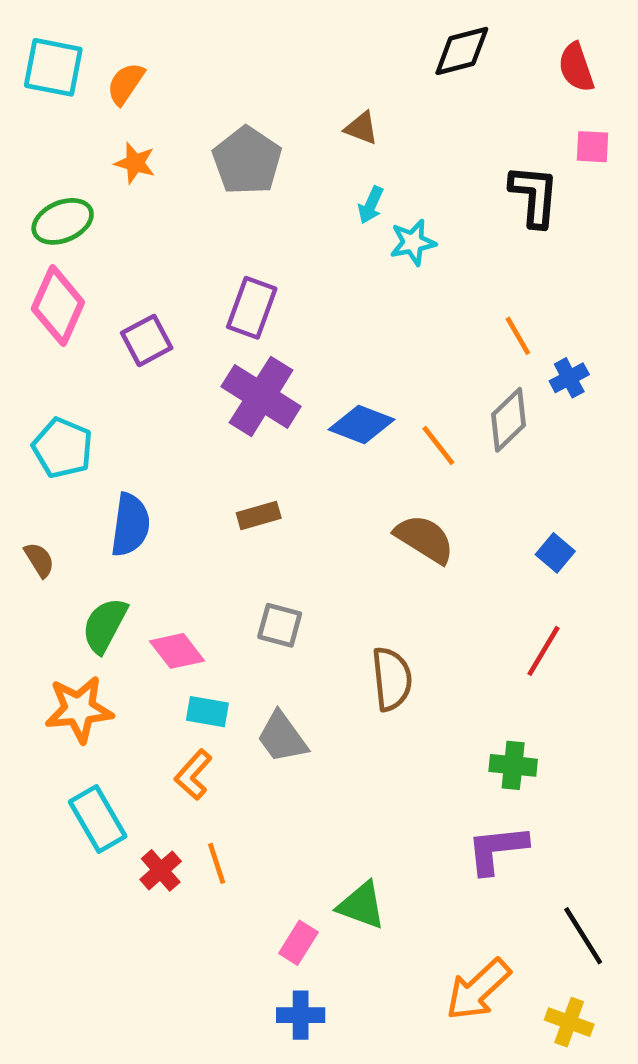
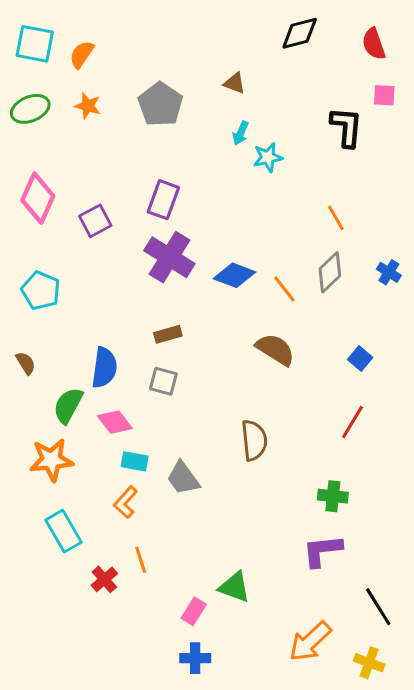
green ellipse: (63, 221) -> (30, 109), moved
blue cross: (569, 378) -> (389, 272), moved, turned -30
blue semicircle: (130, 525) -> (104, 368), moved
gray square: (280, 625) -> (163, 381), moved
red cross: (161, 870) -> (104, 579), moved

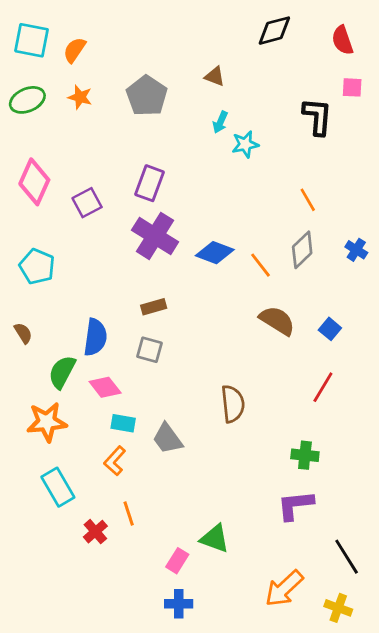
brown semicircle: (275, 349) -> (277, 321), moved

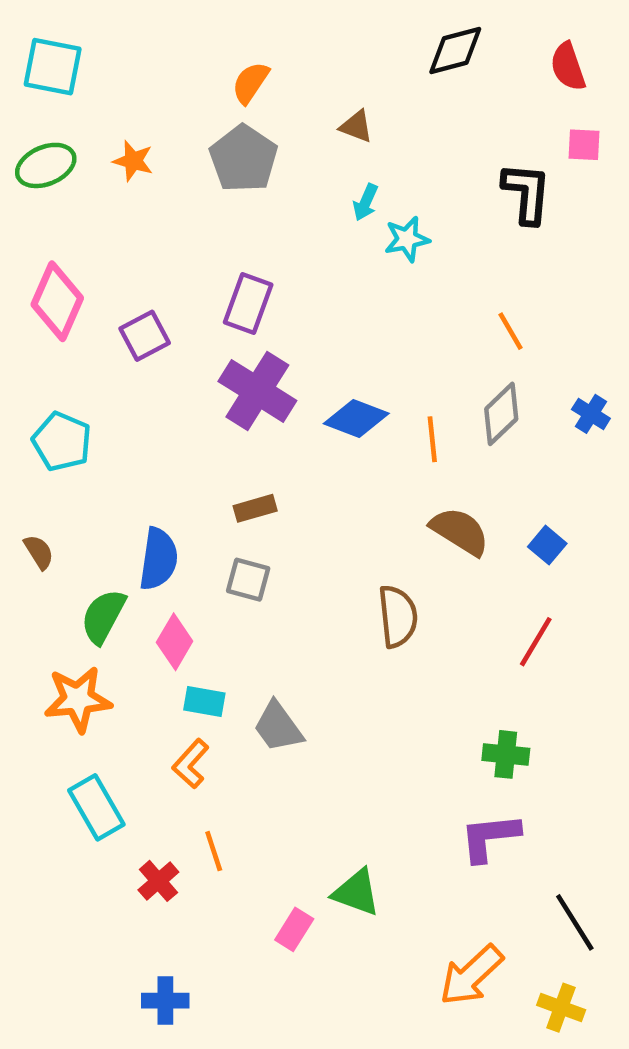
orange semicircle: (75, 50) -> (250, 83), moved
orange line: (261, 265) -> (432, 439), turned 32
pink diamond: (105, 387) -> (175, 642), turned 68
brown semicircle: (233, 404) -> (398, 616), moved
blue cross: (179, 604) -> (165, 1001), moved

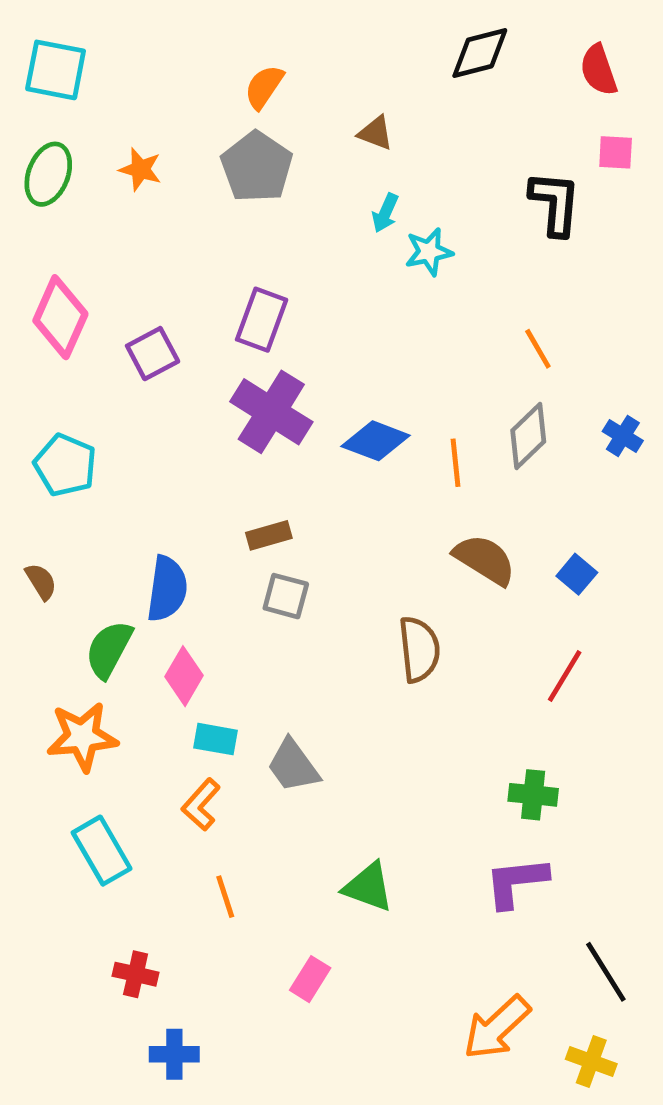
green ellipse: (46, 165) -> (48, 174), turned -46
gray square: (248, 580) -> (286, 596), moved
red cross: (158, 881) -> (136, 974), moved, turned -36
green triangle: (356, 892) -> (368, 887), moved

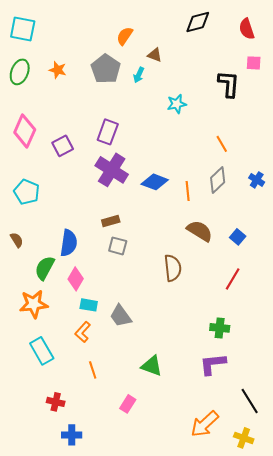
orange semicircle: (264, 87) -> (125, 36), moved
cyan arrow: (385, 213) -> (139, 75), moved

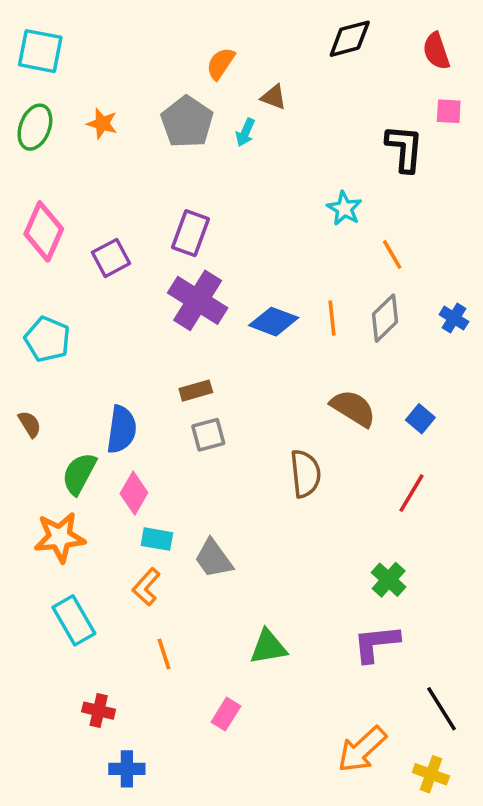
cyan star: (177, 104) -> (344, 208), moved, turned -30
orange line: (188, 191) -> (332, 318), moved
gray square: (118, 246) -> (208, 435), turned -30
green cross: (220, 328) -> (389, 580), turned 36
green triangle: (152, 366) -> (268, 647), turned -30

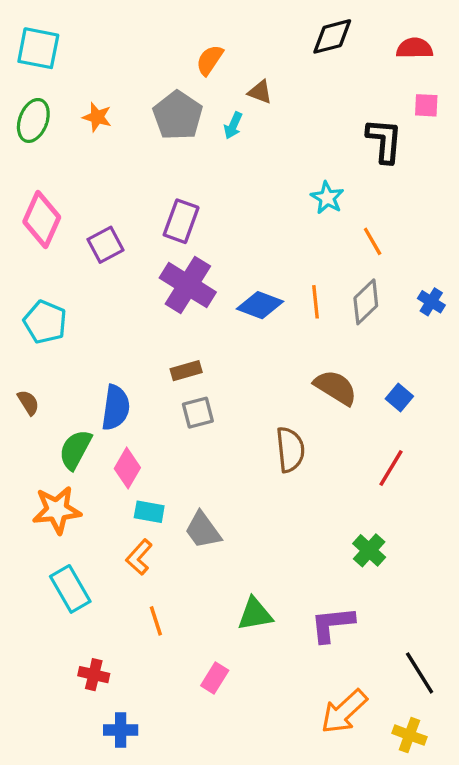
red semicircle: (436, 51) -> (415, 48), turned 108
purple L-shape: (376, 643) -> (332, 624), moved

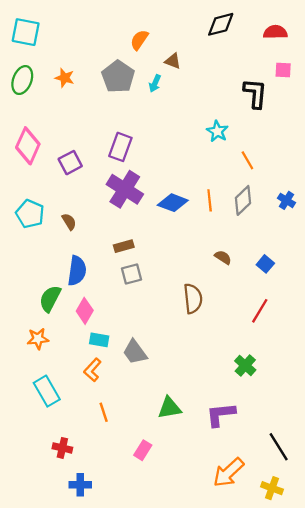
brown semicircle: (336, 387) -> (223, 257), size x0.6
brown semicircle: (28, 403) -> (69, 222), moved
orange star: (57, 510) -> (38, 339), size x0.7

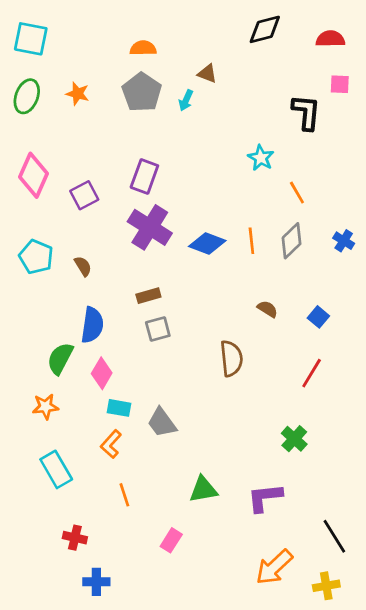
orange semicircle: (139, 40) -> (143, 48), moved, turned 55
yellow cross: (272, 488) -> (326, 586), turned -30

